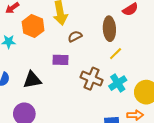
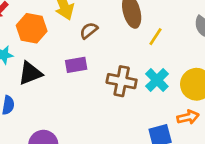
yellow line: (116, 54) -> (156, 37), moved
black triangle: (32, 80) -> (30, 73), moved

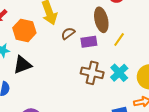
purple rectangle: (76, 65) -> (89, 42), moved

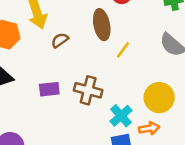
purple rectangle: (89, 42) -> (49, 89), moved
cyan cross: (119, 73) -> (121, 116), moved

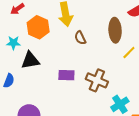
brown semicircle: (60, 40) -> (80, 38), turned -88

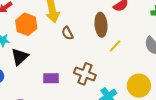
black triangle: (30, 60) -> (20, 57), turned -30
purple rectangle: (66, 75) -> (51, 78), moved

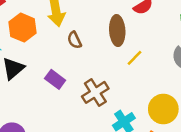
brown cross: (85, 74) -> (95, 92), turned 35
purple rectangle: (51, 78) -> (55, 79), moved, turned 35

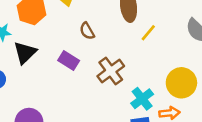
brown semicircle: (74, 40) -> (87, 31), moved

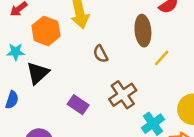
purple rectangle: (69, 61) -> (78, 105), moved

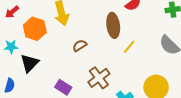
brown semicircle: (101, 54) -> (80, 46), turned 88

